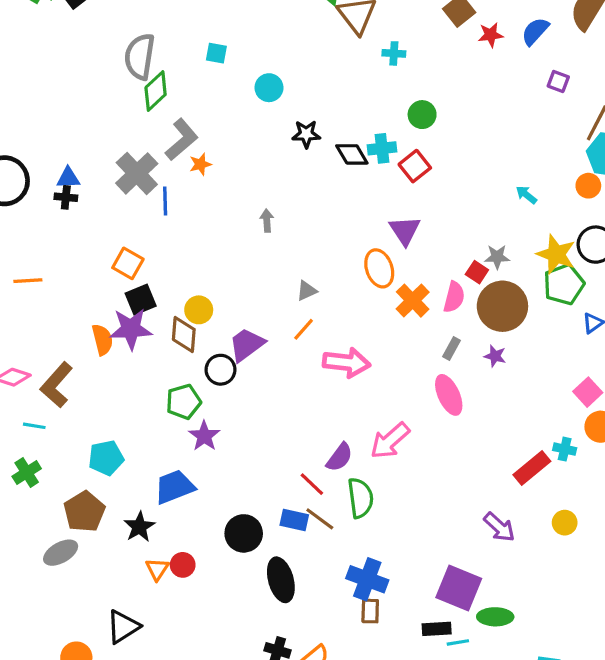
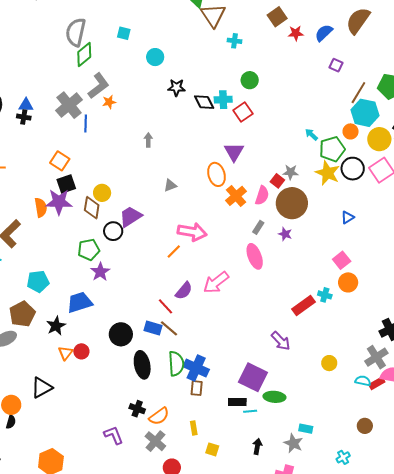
green pentagon: (564, 284) -> (332, 149), moved
orange line: (304, 329) -> (174, 251), moved
green semicircle: (360, 498) -> (176, 364), moved
yellow circle: (565, 523) -> (329, 363), moved

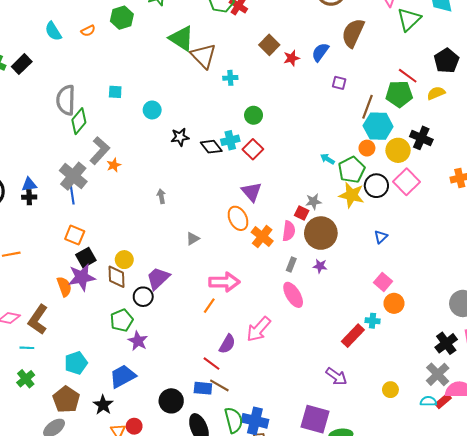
blue line: (86, 123) -> (72, 195), moved

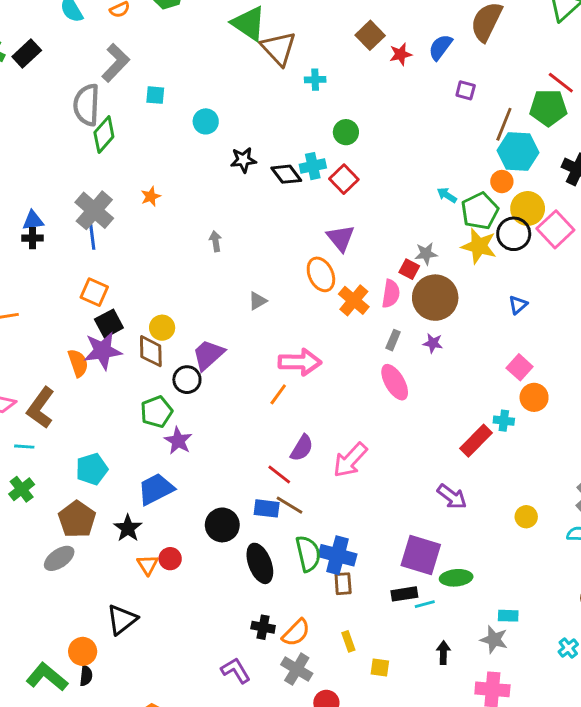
yellow circle: (398, 150) -> (528, 208), moved
gray L-shape: (100, 151) -> (116, 63), moved
pink arrow: (259, 329) -> (350, 460), moved

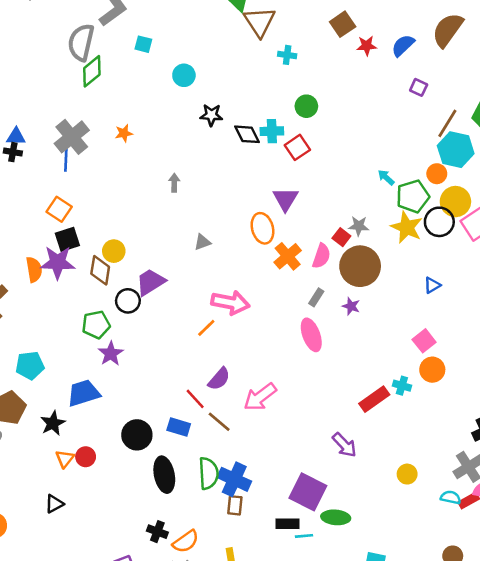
brown line: (290, 505) -> (219, 422), moved
black triangle: (122, 620) -> (54, 504), moved, size x0.7

